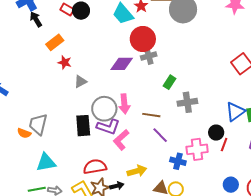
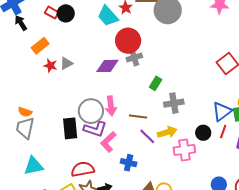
gray triangle: (81, 82) -> (66, 63), moved
orange semicircle: (24, 133) -> (25, 112), moved
red line: (224, 145) -> (223, 131), moved
blue cross: (178, 161) -> (129, 163), moved
yellow arrow: (137, 171) -> (167, 132), moved

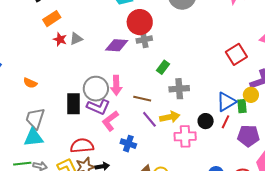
gray trapezoid: (25, 128) -> (35, 119), moved

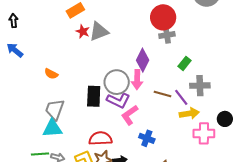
gray triangle: (76, 39) -> (99, 31), size x1.5
purple diamond: (117, 45) -> (143, 60), moved, turned -70
purple line: (149, 119) -> (181, 97), moved

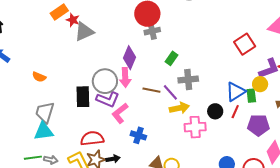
red star: (83, 31) -> (73, 20), moved

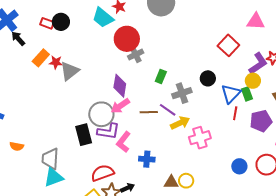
orange semicircle: (39, 77) -> (17, 146), moved
pink arrow: (125, 77) -> (120, 106), turned 72
black circle: (215, 111) -> (208, 78), moved

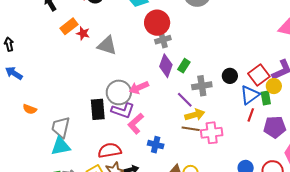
red square: (228, 45) -> (259, 75), moved
gray triangle: (70, 71) -> (107, 45), moved, turned 45
purple diamond: (120, 86) -> (166, 66), moved
brown line: (149, 112) -> (191, 129), moved

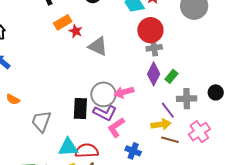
yellow arrow: (195, 115) -> (161, 124), moved
pink cross: (212, 133) -> (199, 132), moved, turned -35
cyan triangle: (61, 146) -> (68, 147), moved

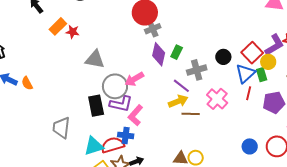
gray triangle: (98, 46) -> (95, 59), moved
orange semicircle: (13, 99) -> (27, 83), moved, turned 48
blue cross: (133, 151) -> (126, 135), moved

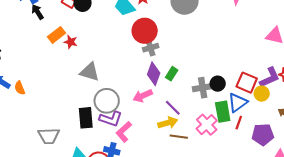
red square: (252, 53) -> (247, 83), turned -30
gray cross: (197, 70) -> (203, 88), moved
green rectangle: (262, 75) -> (223, 112), moved, size x1.5
pink arrow: (134, 79) -> (143, 96), moved
gray trapezoid: (61, 128) -> (49, 136), turned -105

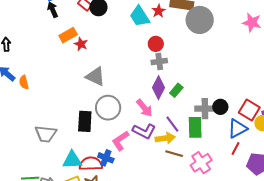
red circle: (145, 31) -> (156, 44), size x0.6
pink arrow: (143, 96) -> (144, 108), turned -114
green rectangle: (223, 112) -> (195, 127), moved
purple L-shape: (111, 119) -> (144, 131), moved
pink cross: (207, 125) -> (201, 163), moved

